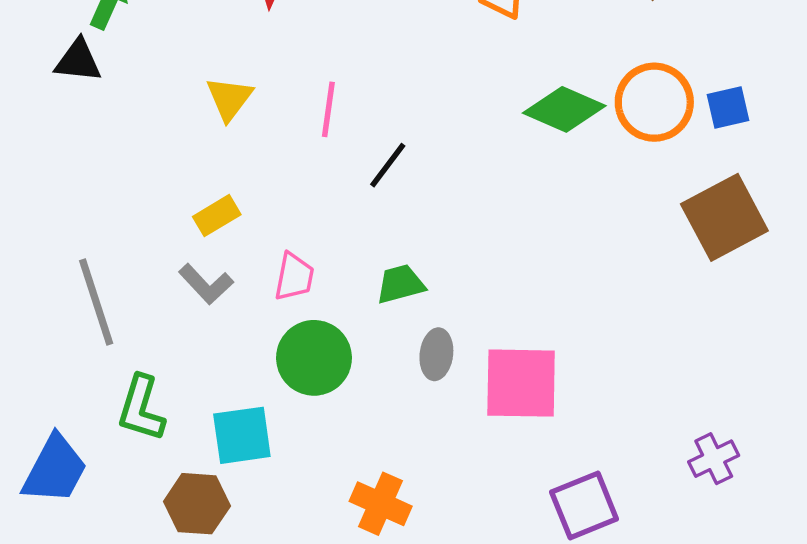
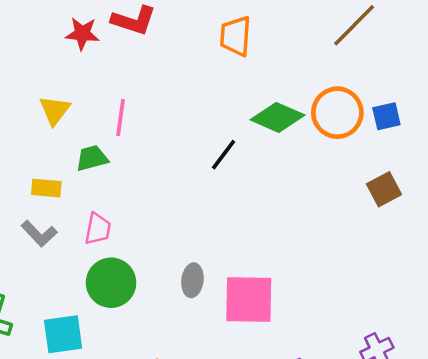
black line: (388, 165) -> (224, 155), moved
yellow rectangle: (217, 216) -> (46, 188), turned 36
brown square: (724, 217) -> (384, 189), size x0.6
green trapezoid: (400, 284) -> (92, 158), moved

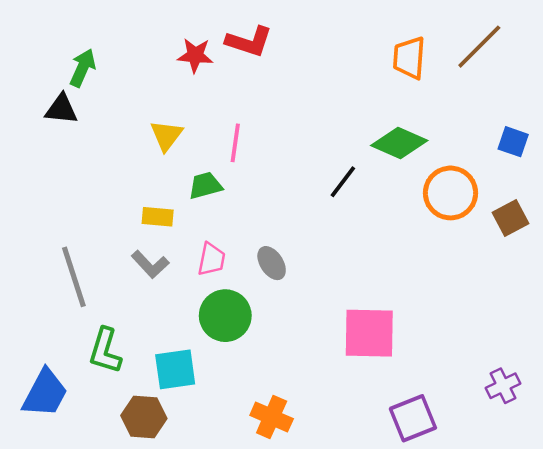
orange trapezoid: (236, 36) -> (409, 58), moved
orange circle: (337, 113) -> (451, 193), moved
blue square: (386, 116) -> (513, 142), turned 32
gray ellipse: (192, 280) -> (272, 263), moved, turned -40

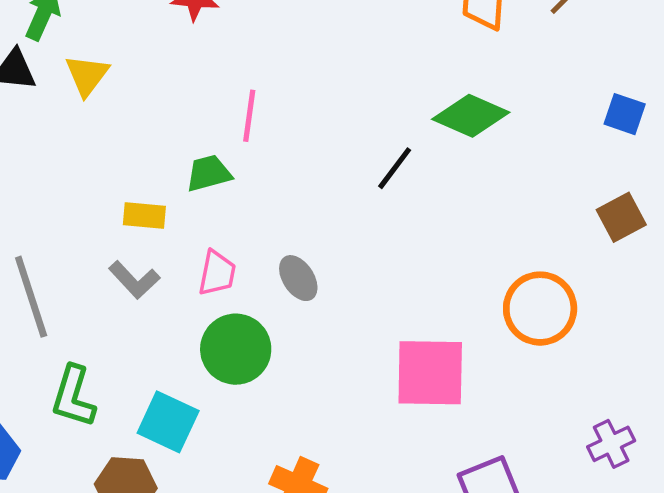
yellow triangle: (166, 135) -> (87, 75), moved
orange circle: (451, 193) -> (540, 309), moved
cyan square: (175, 369) -> (168, 422), turned 33

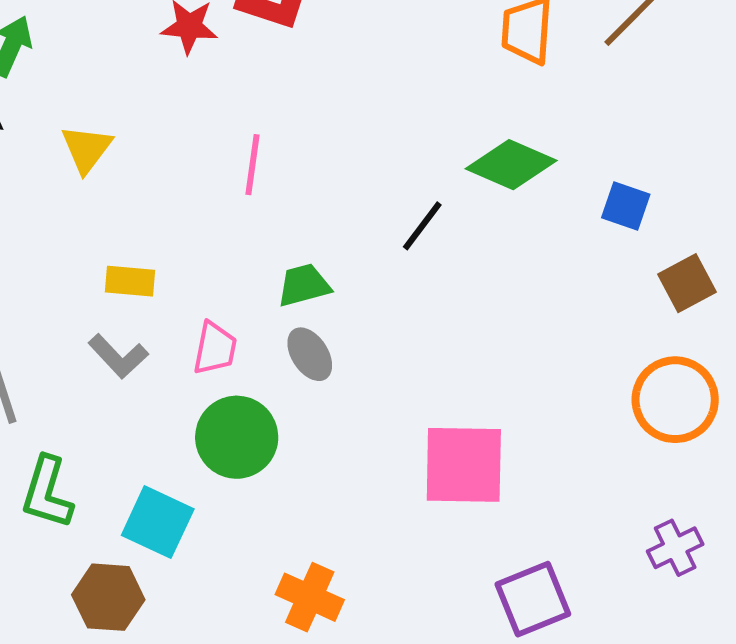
yellow triangle: (87, 75) -> (87, 149), moved
blue square: (625, 114) -> (626, 206), moved
green trapezoid: (209, 173) -> (304, 285), moved
orange circle: (540, 309) -> (675, 400), moved

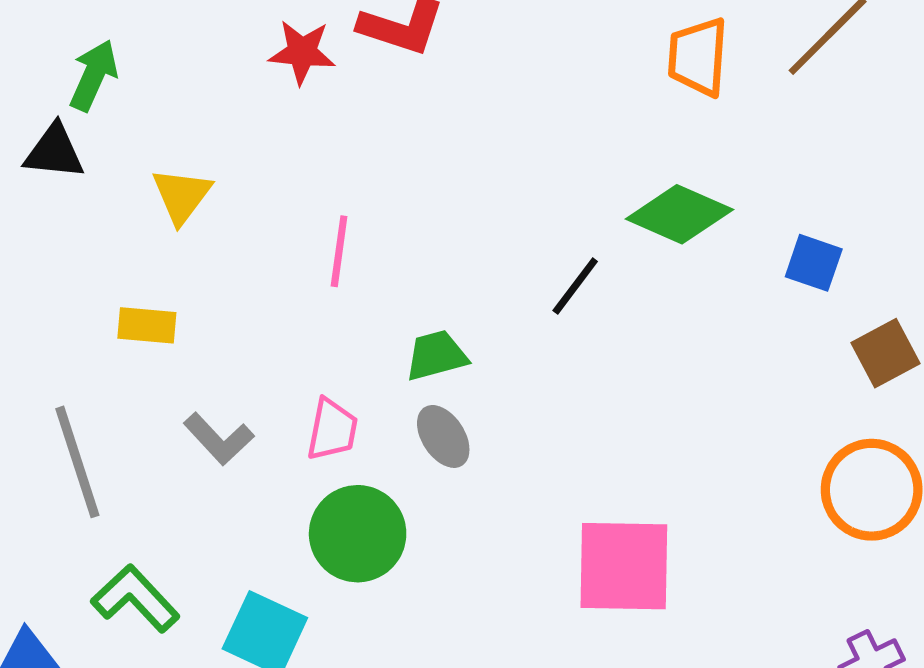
pink line: (252, 165) -> (339, 251), moved
yellow rectangle: (130, 281) -> (147, 325), moved
green L-shape: (47, 492) -> (135, 599), turned 120

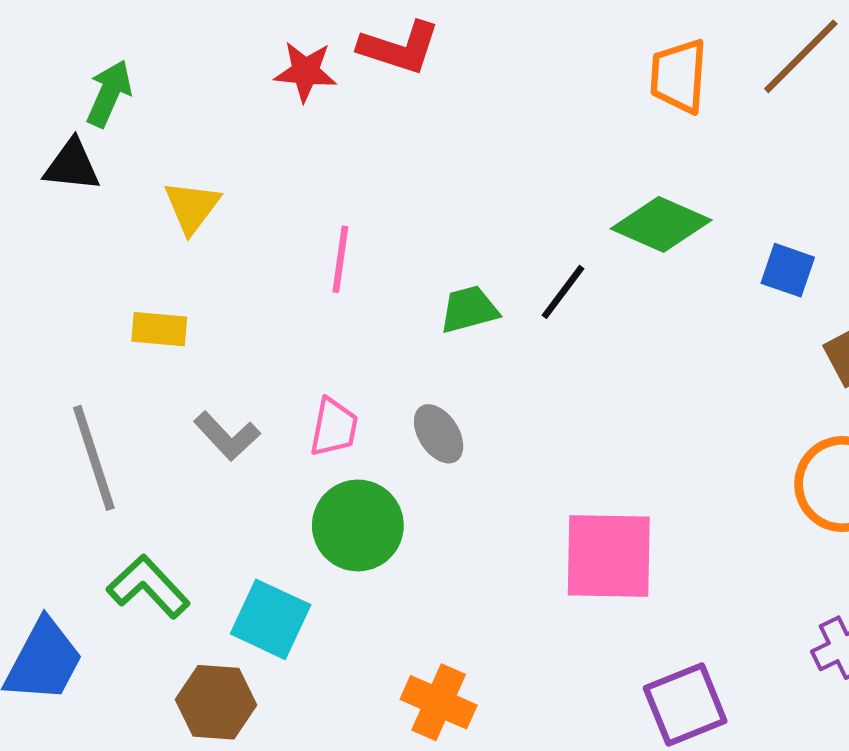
green trapezoid: (436, 355) -> (469, 309), moved

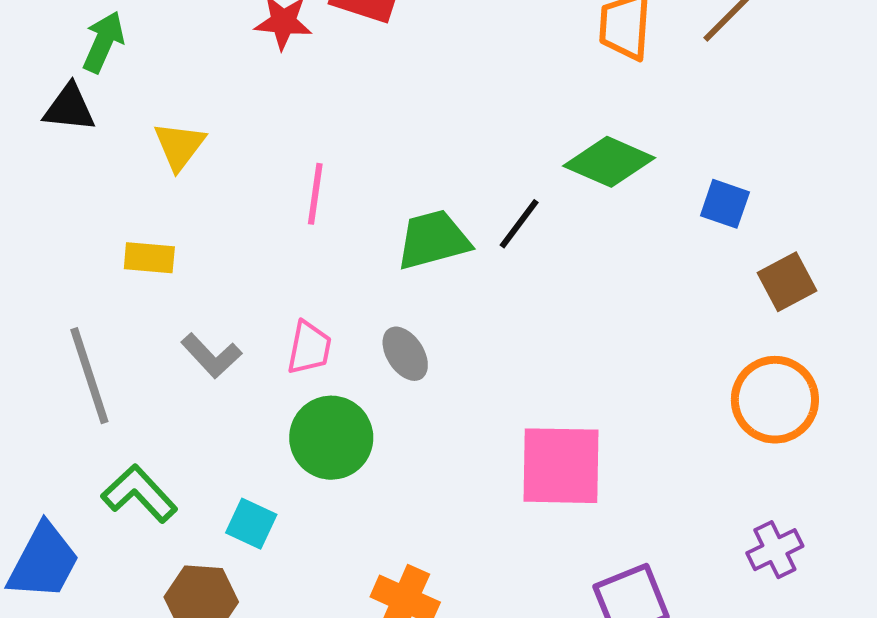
green trapezoid: (469, 309) -> (433, 240), size x1.4
cyan square: (271, 619) -> (251, 524), size x0.7

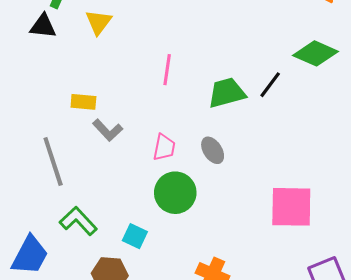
yellow triangle: (179, 146) -> (99, 22), moved
gray L-shape: (211, 356) -> (108, 130), moved

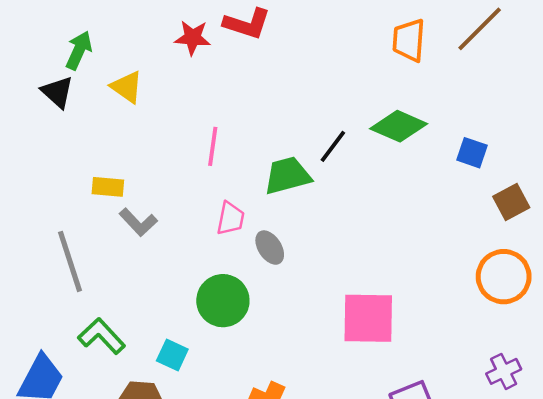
yellow triangle: (99, 22) -> (127, 87), turned -32
black triangle: (43, 26) -> (57, 92), turned 36
black line: (270, 85) -> (333, 146), moved
pink trapezoid: (164, 147) -> (231, 218), moved

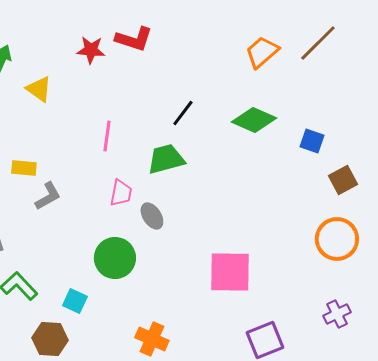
orange trapezoid: (409, 40) -> (262, 52), turned 45
black line: (333, 146) -> (183, 113), moved
gray L-shape: (138, 222) -> (48, 196), turned -76

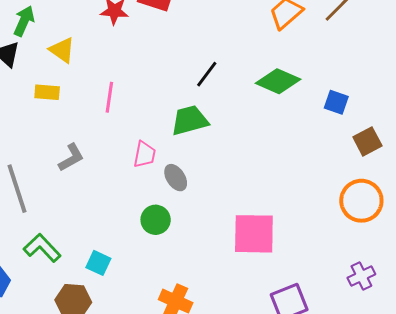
pink line: (107, 136) -> (109, 97), moved
yellow rectangle: (24, 168) -> (47, 92), moved
green circle: (115, 258) -> (156, 220), moved, size x0.7

